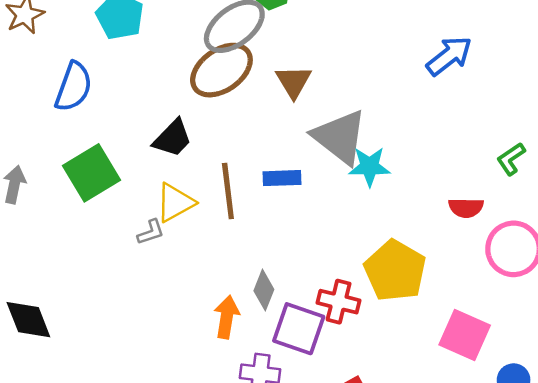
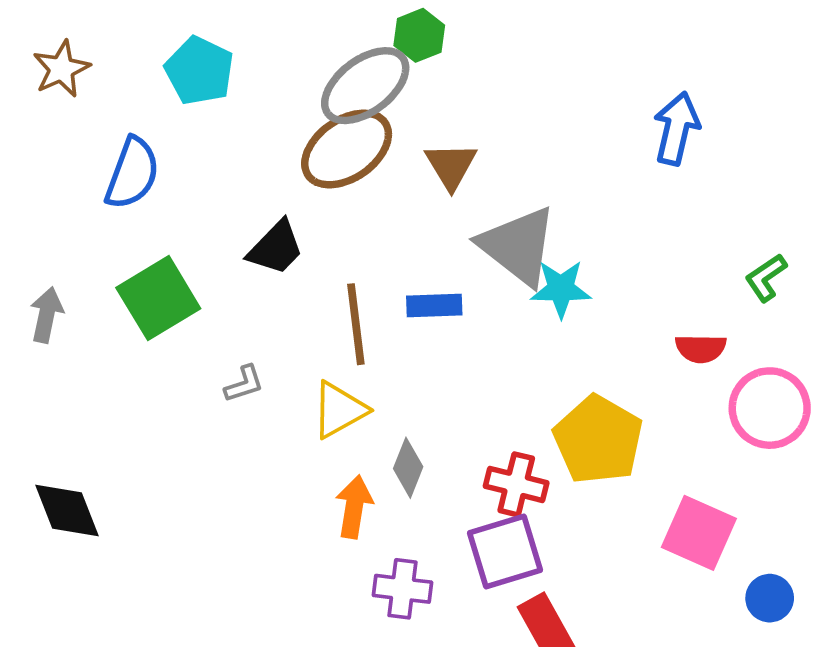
blue arrow: (449, 56) -> (676, 128), turned -39
yellow triangle: (175, 203) -> (339, 410), moved
purple square: (299, 329) -> (505, 552), moved, turned -36

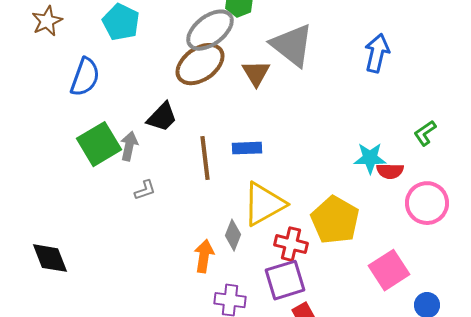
gray triangle: (518, 246) -> (292, 45), moved
cyan star: (561, 289) -> (370, 158), moved
gray arrow: (47, 315) -> (129, 146), moved
yellow triangle: (339, 410) -> (264, 204), moved, size x1.4
pink square: (699, 533) -> (389, 270), turned 33

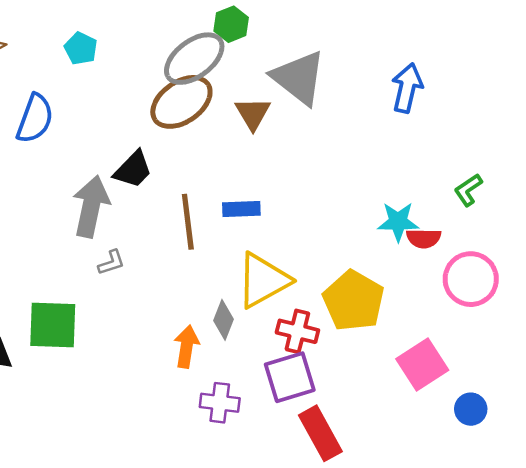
cyan pentagon: (121, 22) -> (81, 48), size x0.7
green square: (99, 144) -> (53, 325), moved, turned 33
gray arrow: (129, 146) -> (91, 206), size x1.6

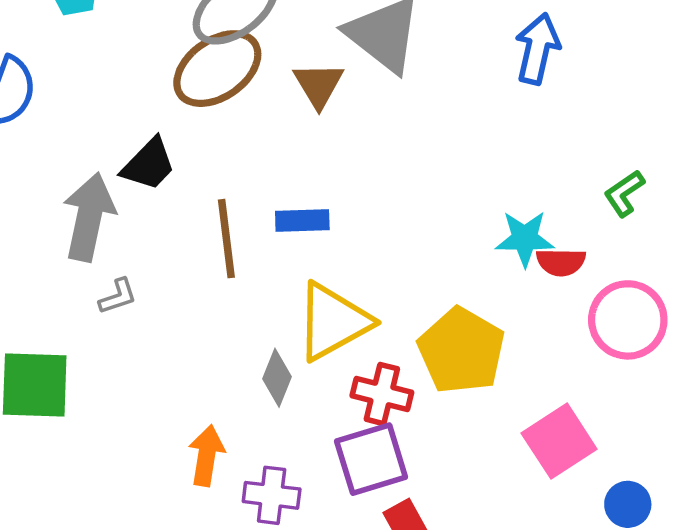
orange arrow: (187, 347) -> (206, 456), moved

